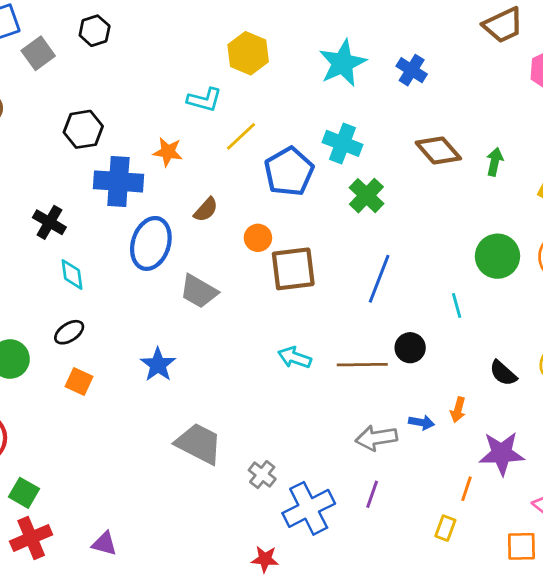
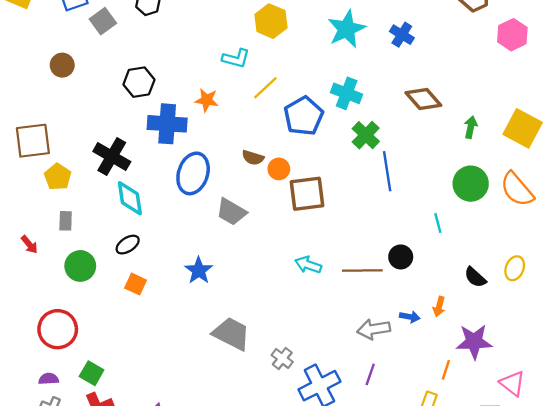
green arrow: (495, 162) -> (471, 127), moved
brown semicircle: (206, 210) -> (253, 158), moved, turned 65
black cross: (49, 222) -> (112, 157), size x1.4
cyan diamond: (72, 274) -> (130, 198), size x1.4
blue line: (379, 279) -> (387, 171), moved, turned -30

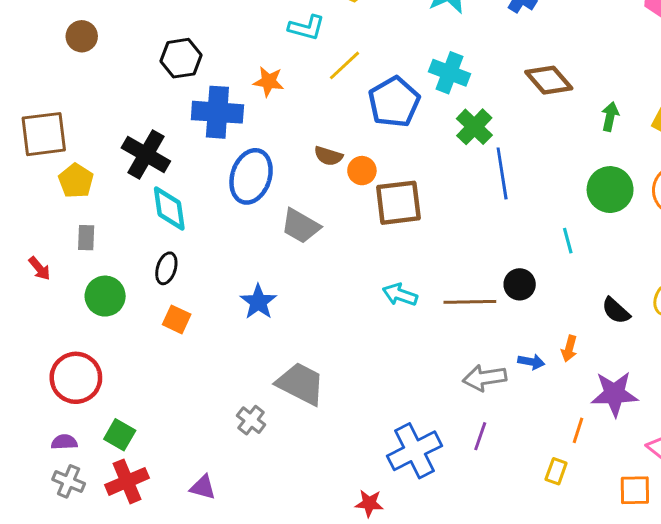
black ellipse: (128, 245) -> (166, 268), turned -40
gray cross: (282, 359) -> (251, 420), moved

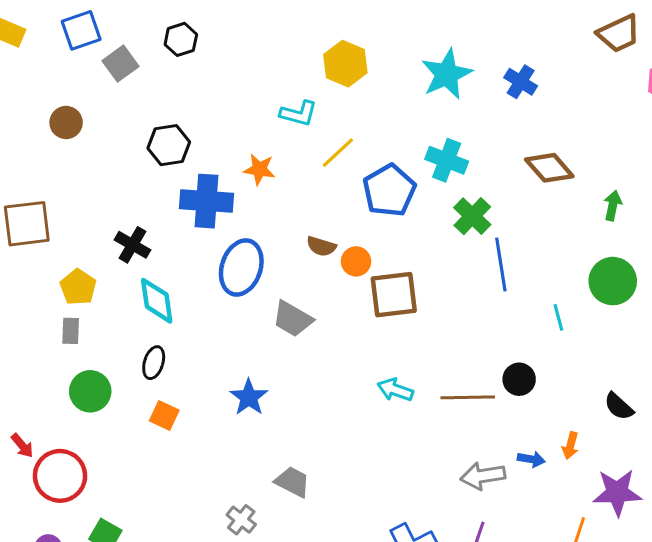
black cross: (146, 154) -> (133, 245), size x0.7
yellow pentagon: (76, 181) -> (78, 287), moved
cyan line: (568, 241) -> (558, 317), moved
red arrow: (39, 268) -> (22, 446), moved
gray trapezoid: (301, 384) -> (293, 482), size x0.7

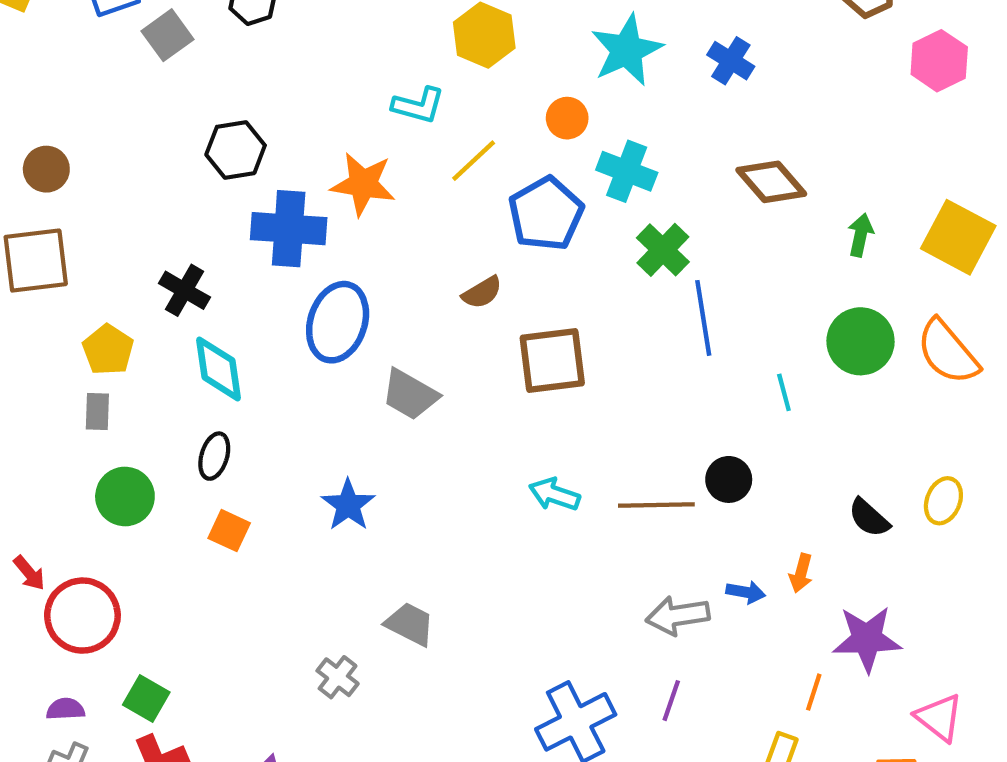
brown circle: (66, 122) -> (46, 169), moved
orange star: (259, 169) -> (363, 184), size x1.4
brown semicircle: (321, 246) -> (482, 292), moved, turned -48
orange circle: (356, 261) -> (567, 118), moved

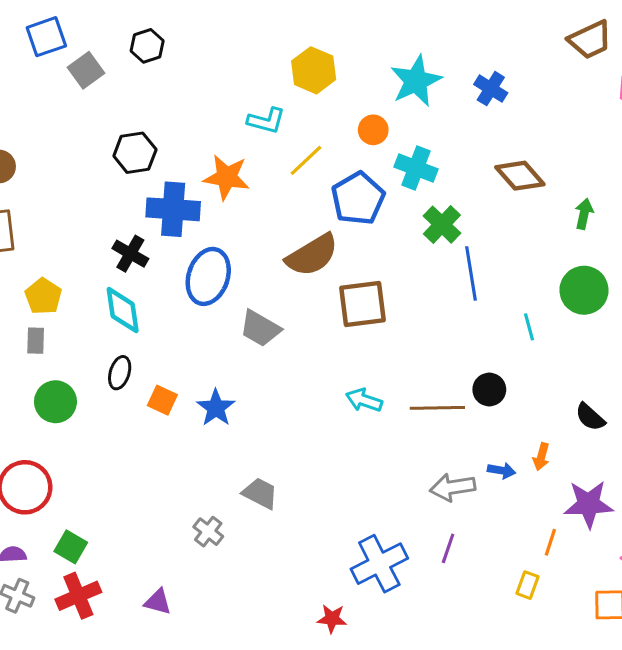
black cross: (185, 290) -> (130, 254), moved
brown semicircle: (482, 292) -> (312, 255), size x1.8
orange square: (229, 531) -> (162, 400), moved

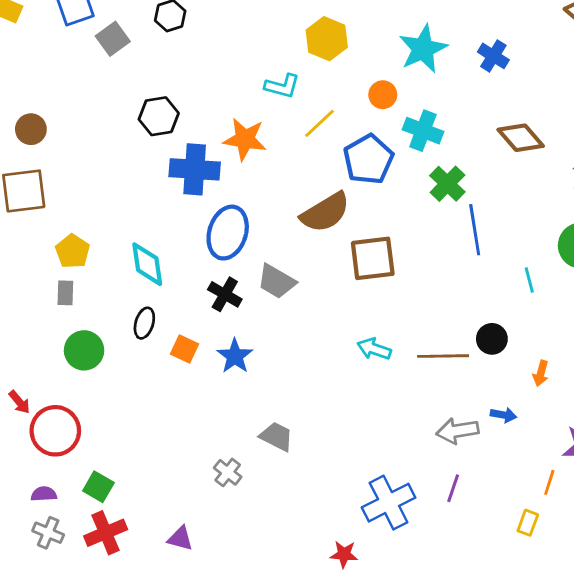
black cross: (130, 254) -> (225, 294), moved
orange arrow: (541, 457) -> (541, 373), moved

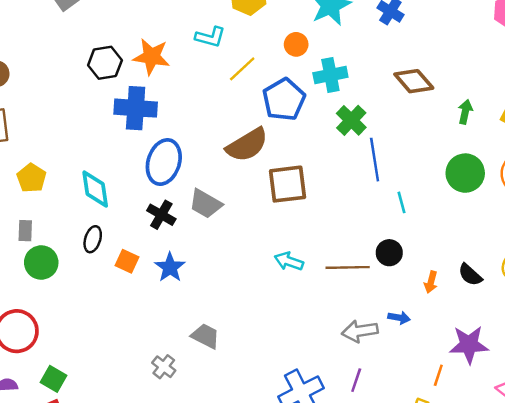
cyan cross: (423, 131) -> (330, 75), turned -32
orange star: (245, 139) -> (152, 57), moved
cyan line: (529, 280) -> (401, 202), moved
gray rectangle: (65, 293) -> (25, 231), moved

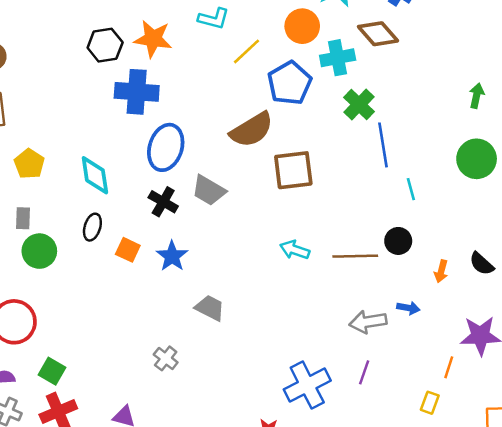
orange circle: (296, 44) -> (302, 26), size x1.4
brown diamond: (414, 81) -> (378, 34), moved
gray trapezoid: (205, 336) -> (210, 308), moved

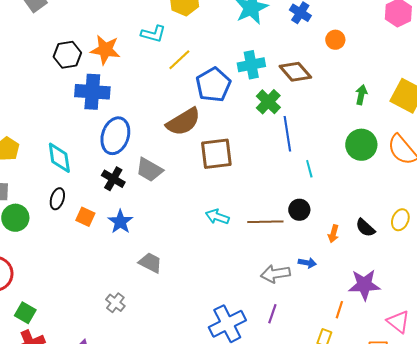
orange circle: (302, 26) -> (335, 40), moved, size x0.7
brown diamond: (378, 34) -> (295, 72), moved

